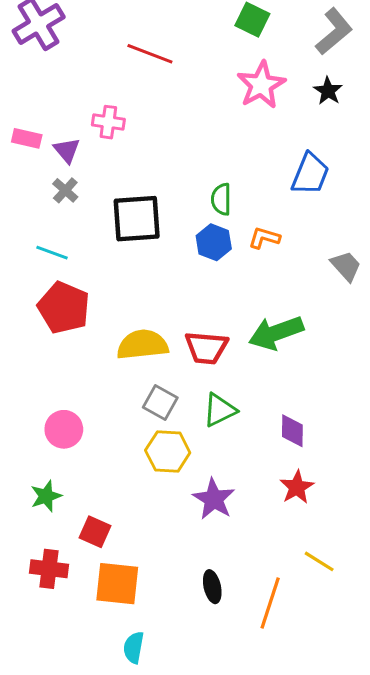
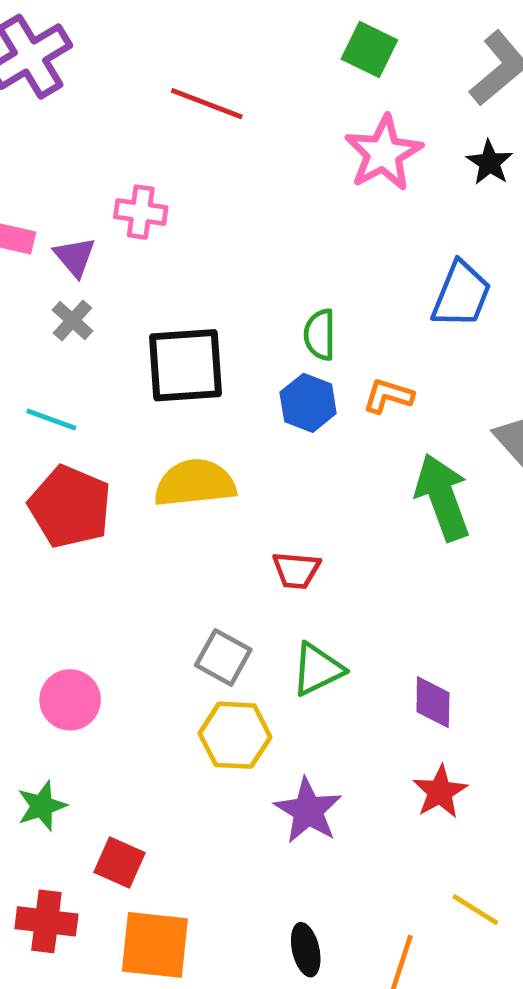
green arrow: (276, 333) -> (442, 497), moved, turned 90
yellow semicircle: (142, 345) -> (195, 483), moved
red trapezoid: (206, 348) -> (296, 570), size x0.7

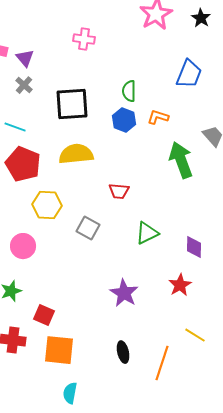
pink cross: (141, 212) -> (84, 39), moved
green triangle: (317, 669) -> (147, 233), moved
purple diamond: (433, 702) -> (194, 247), moved
yellow hexagon: (235, 735) -> (47, 205), moved

